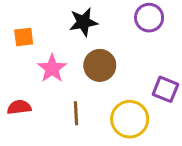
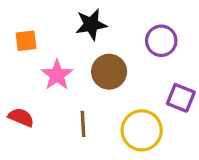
purple circle: (149, 18) -> (161, 41), moved
red semicircle: (19, 107) -> (21, 117), turned 30

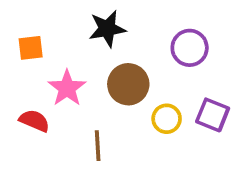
red semicircle: (21, 117) -> (34, 121), moved
yellow circle: (142, 130) -> (167, 119), moved, size x0.6

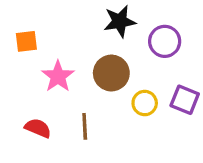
black star: (107, 29) -> (120, 21), moved
red semicircle: (34, 121) -> (38, 128), moved

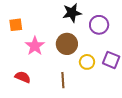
brown line: (85, 126) -> (63, 80), moved

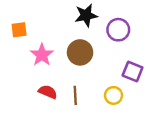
yellow circle: (87, 62) -> (113, 95), moved
red semicircle: (23, 77) -> (48, 92), moved

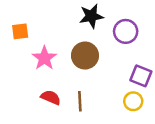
yellow circle: (113, 95) -> (133, 101), moved

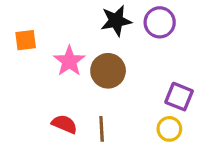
purple circle: (126, 31) -> (160, 22), moved
pink star: (44, 58) -> (69, 61), moved

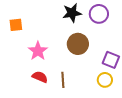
pink star: (69, 61) -> (38, 51), moved
brown circle: (108, 71) -> (78, 44), moved

